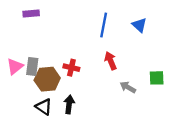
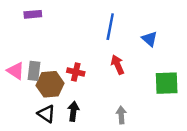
blue triangle: (139, 25) -> (149, 39), moved
pink triangle: (15, 66) -> (16, 71), turned -48
green square: (157, 78) -> (167, 83), size x1.5
gray arrow: (128, 87) -> (121, 115), moved, turned 56

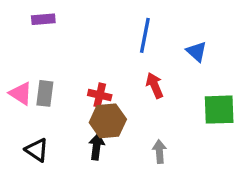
brown hexagon: (50, 84) -> (108, 121), moved
black triangle: (46, 114) -> (37, 150), moved

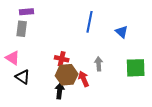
red arrow: (155, 85) -> (84, 79), moved
gray rectangle: (45, 93) -> (22, 29), moved
black triangle: (37, 150) -> (23, 77), moved
gray arrow: (159, 152) -> (99, 64), moved

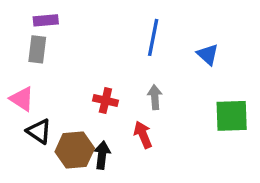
gray arrow: (99, 64) -> (155, 97), moved
brown hexagon: (67, 75) -> (75, 150), moved

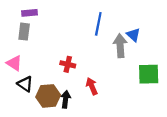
gray arrow: (155, 97) -> (120, 46), moved, size x1.5

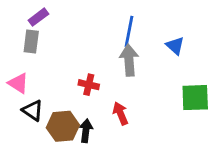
purple rectangle: (29, 13) -> (38, 17), turned -32
gray arrow: (120, 46) -> (129, 60), moved

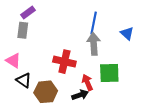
red cross: (89, 85) -> (64, 62), size x1.5
green square: (195, 98) -> (109, 73), moved
black arrow: (86, 131) -> (80, 95), moved, turned 63

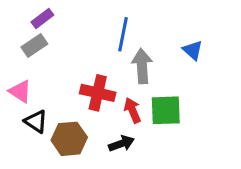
blue line: (94, 23) -> (123, 34), moved
gray rectangle: (23, 30) -> (34, 45), turned 49
red arrow: (87, 82) -> (132, 110), moved

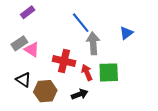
blue line: (123, 34) -> (81, 23), turned -50
gray rectangle: (34, 45) -> (19, 43), moved
blue triangle: (193, 50) -> (126, 33), turned 40
pink triangle: (20, 91) -> (32, 50), moved

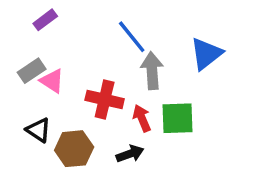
blue triangle: (126, 33) -> (206, 54), size x1.5

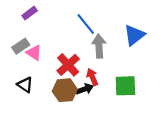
red cross: (105, 100) -> (68, 65), turned 35
green square: (177, 118) -> (125, 86), moved
brown hexagon: (74, 149) -> (65, 90), moved
black arrow: (130, 154) -> (85, 89), moved

